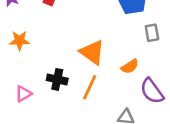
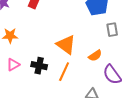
pink triangle: (23, 94) -> (13, 65), moved

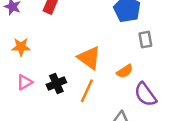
black cross: (39, 66) -> (56, 83), turned -35

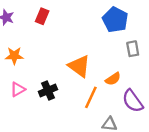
orange line: (87, 91) -> (91, 97), moved

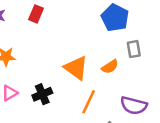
orange semicircle: (113, 79) -> (110, 67), moved
purple semicircle: (133, 101) -> (134, 105), turned -40

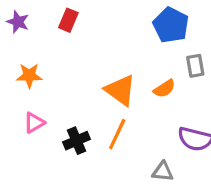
black cross: (42, 94) -> (76, 141), moved
orange line: (89, 102) -> (117, 134), moved

